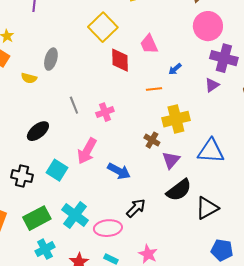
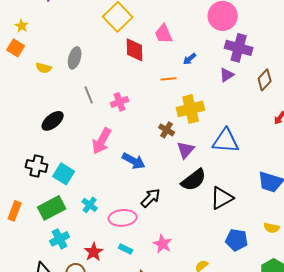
gray ellipse: (51, 59) -> (75, 58), moved
cyan square: (57, 170) -> (64, 174), moved
cyan cross: (75, 215) -> (90, 205), size x0.6

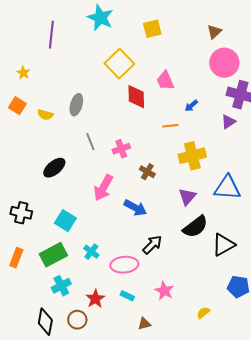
orange square: (16, 48) -> (17, 106), moved
brown cross: (167, 130) -> (147, 172), moved
black cross: (37, 166) -> (21, 213), moved

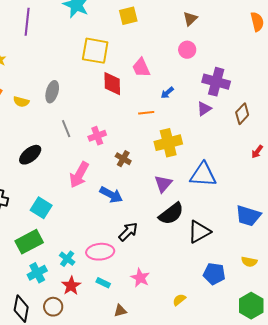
pink circle: (224, 63) -> (187, 50), moved, size x0.6
yellow square: (119, 64) -> (95, 51), turned -36
cyan cross: (91, 252) -> (67, 259), moved

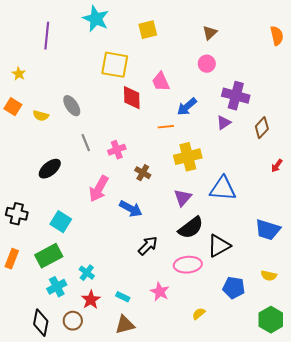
gray ellipse: (52, 92) -> (72, 106), turned -50
blue arrow: (167, 93) -> (187, 107), size x1.5
pink ellipse: (100, 252) -> (188, 265), moved
brown triangle: (120, 311) -> (125, 325), moved, size x1.5

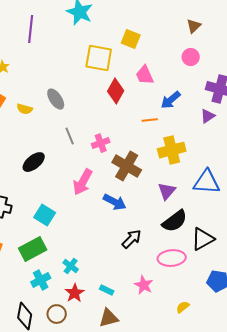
yellow square: (148, 30) -> (131, 39), moved, turned 36
red diamond: (132, 98) -> (116, 91), turned 30
brown cross: (143, 173) -> (127, 166), size x1.8

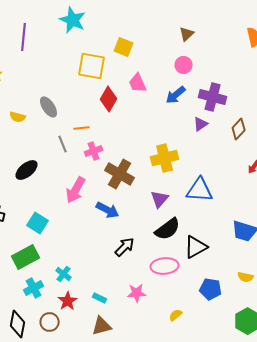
blue arrow: (171, 100) -> (176, 95), moved
orange line: (150, 120) -> (82, 128), moved
pink star: (144, 285) -> (137, 293), turned -30

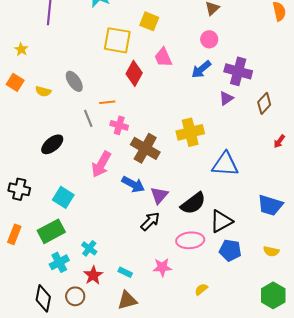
pink cross: (94, 151) -> (119, 125), turned 36
purple triangle: (160, 199) -> (159, 195), moved
blue pentagon: (211, 289) -> (230, 250), moved

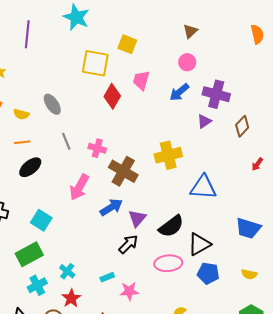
pink trapezoid: (163, 57) -> (141, 80), turned 40
orange line: (107, 102) -> (22, 142), moved
blue arrow: (133, 184) -> (111, 207), turned -60
pink star: (162, 267) -> (129, 291), moved
cyan rectangle: (125, 272) -> (107, 277), moved, turned -48

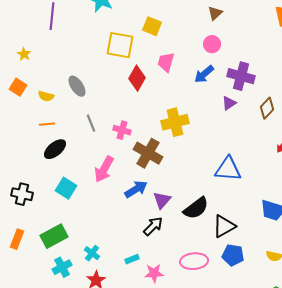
yellow cross: (168, 155) -> (175, 122), moved
cyan square: (41, 220) -> (66, 188), moved
pink ellipse: (168, 263) -> (194, 261), moved

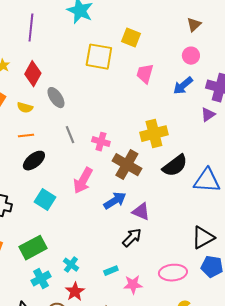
red diamond: (137, 78) -> (33, 74), moved
purple triangle: (162, 200) -> (141, 212), turned -48
black semicircle: (196, 208) -> (175, 166), moved

